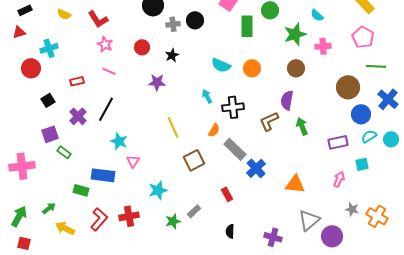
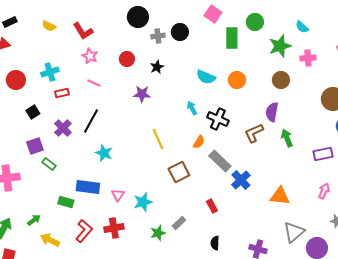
cyan cross: (49, 48) -> (50, 72), moved
black cross: (233, 107) -> (218, 119), turned 30
pink triangle: (133, 161) -> (118, 195), moved

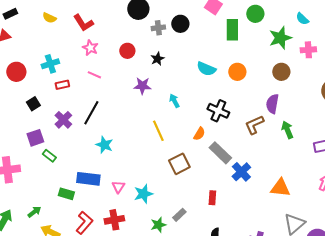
cyan arrow: (192, 108) -> (174, 101), moved
red rectangle: (212, 206) -> (212, 198), turned 32

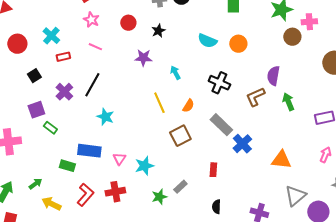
cyan cross: (50, 64) -> (51, 36), turned -30
brown circle: (281, 72) -> (292, 37), moved
orange semicircle: (199, 134) -> (188, 106), moved

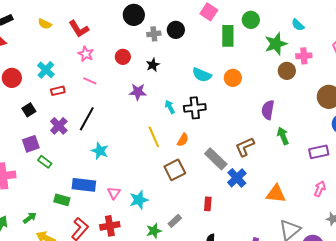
black cross: (219, 83) -> (195, 108), moved, turned -30
brown L-shape: (255, 97) -> (245, 147), moved

